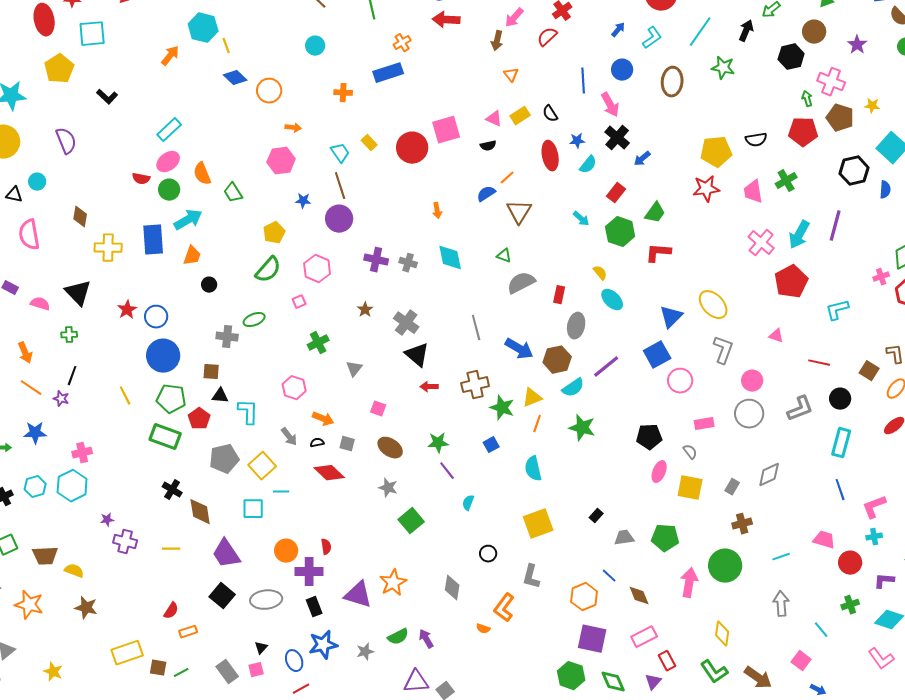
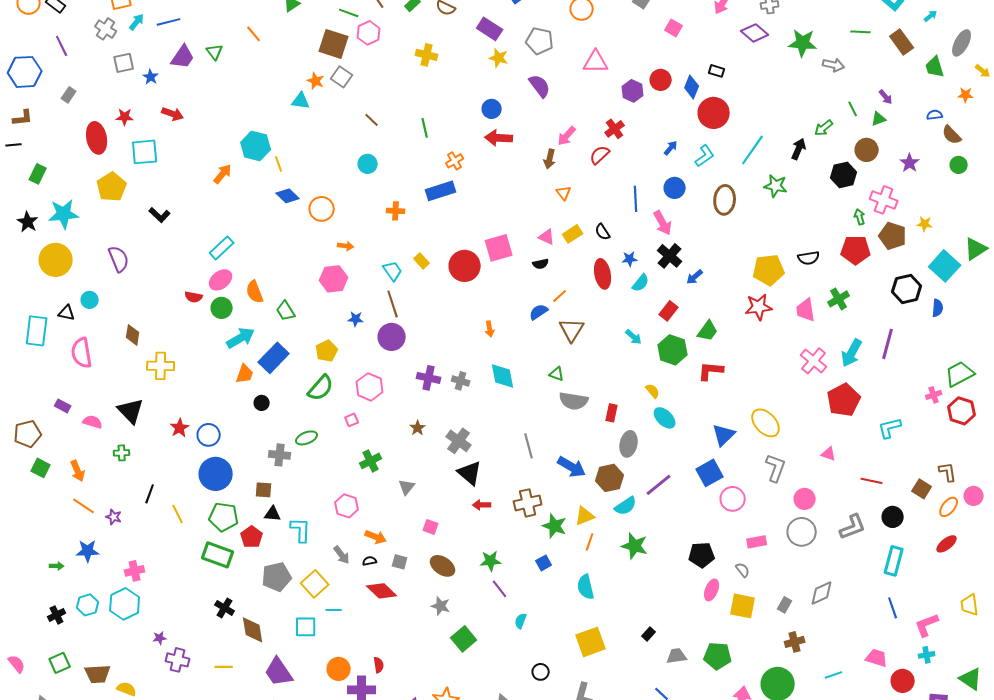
blue rectangle: (153, 240) -> (274, 358), moved, turned 48
gray semicircle: (521, 283) -> (574, 401), turned -144
black line: (72, 376) -> (150, 494), moved

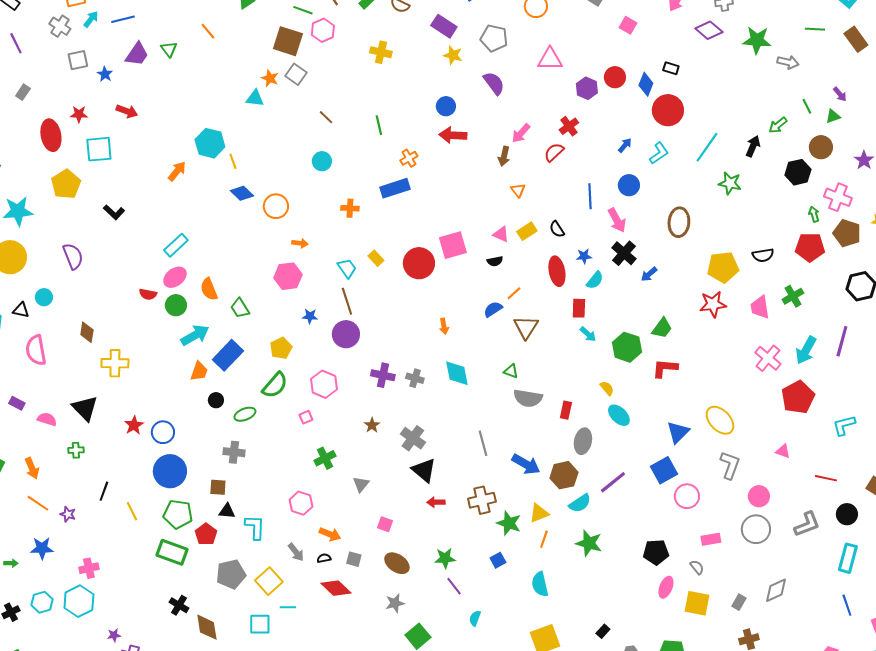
brown ellipse: (725, 200) -> (679, 222), moved
red rectangle: (669, 311) -> (579, 308), moved, turned -36
green ellipse: (307, 438) -> (245, 414), moved
gray star: (441, 606) -> (395, 603), turned -30

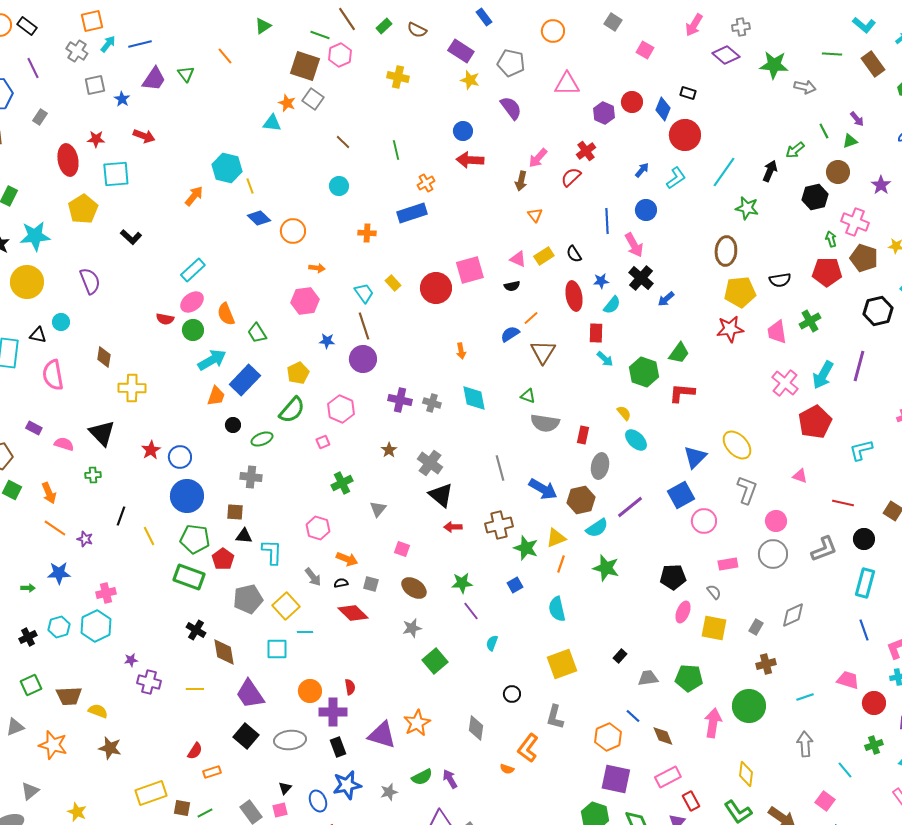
brown ellipse: (679, 222) -> (726, 251), moved

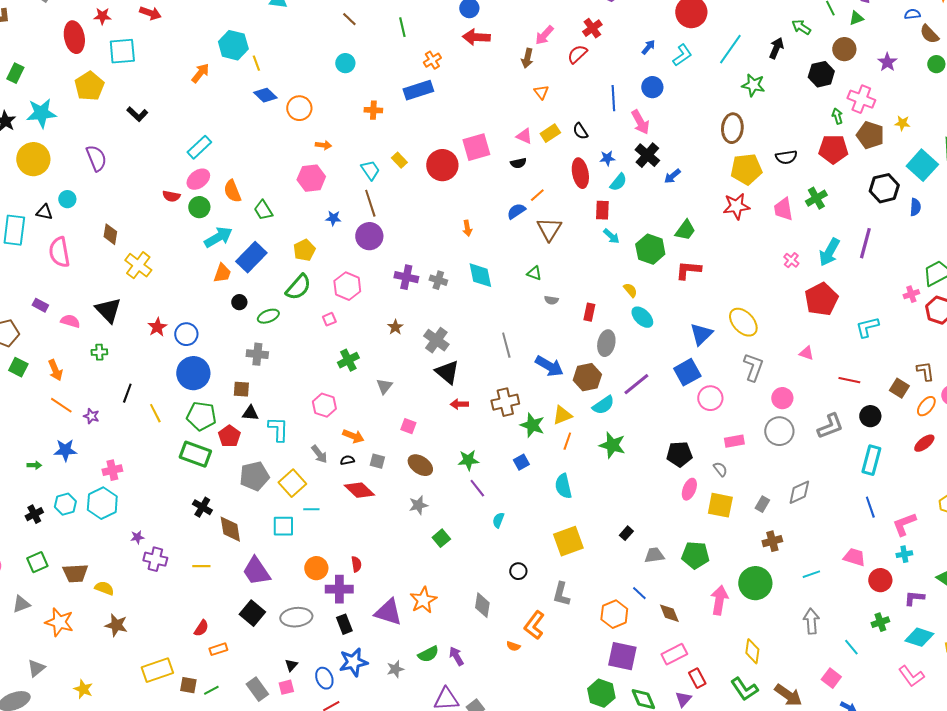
green arrow: (795, 150) -> (801, 27), turned 72
pink cross: (785, 383) -> (791, 260), size x0.6
yellow cross: (132, 388) -> (138, 265), turned 36
gray semicircle: (545, 423) -> (551, 300), size x0.5
green square: (435, 661) -> (441, 538), size x0.7

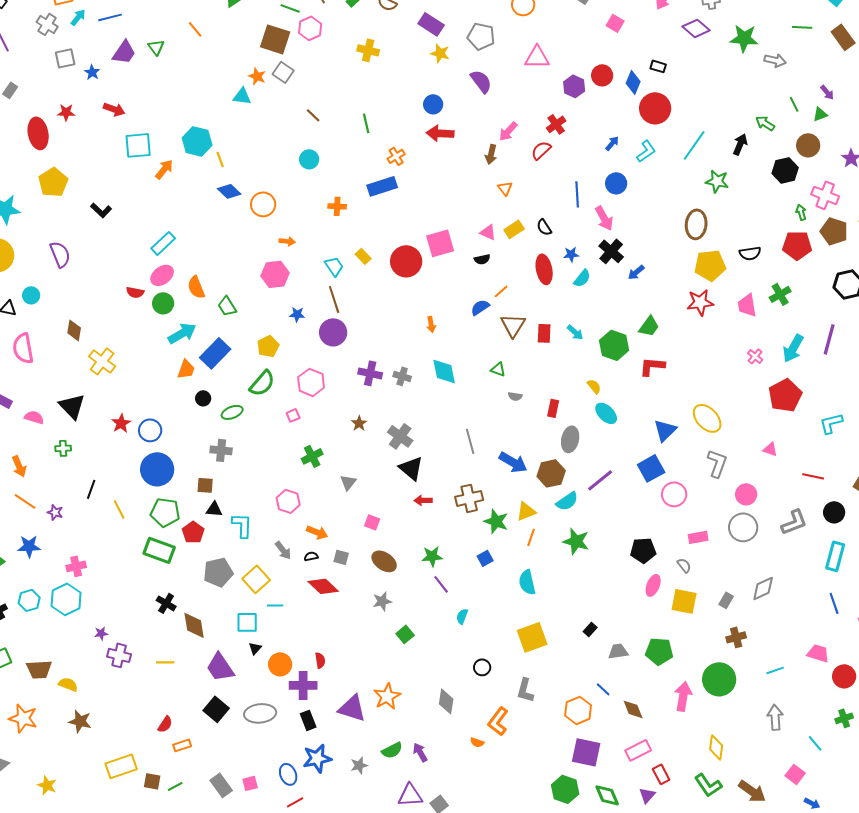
cyan square: (122, 51) -> (138, 145), moved
red rectangle: (602, 210) -> (544, 333), moved
black triangle: (291, 665) -> (255, 648), moved

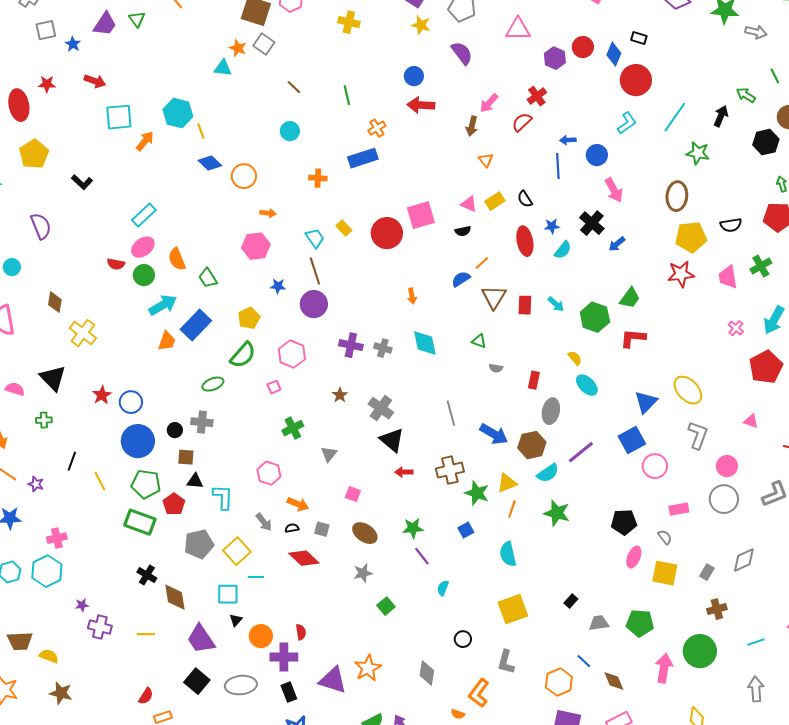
blue arrow: (612, 143) -> (568, 140), moved, turned -133
pink arrow: (604, 218) -> (614, 190), moved
black circle: (203, 398) -> (175, 430), moved

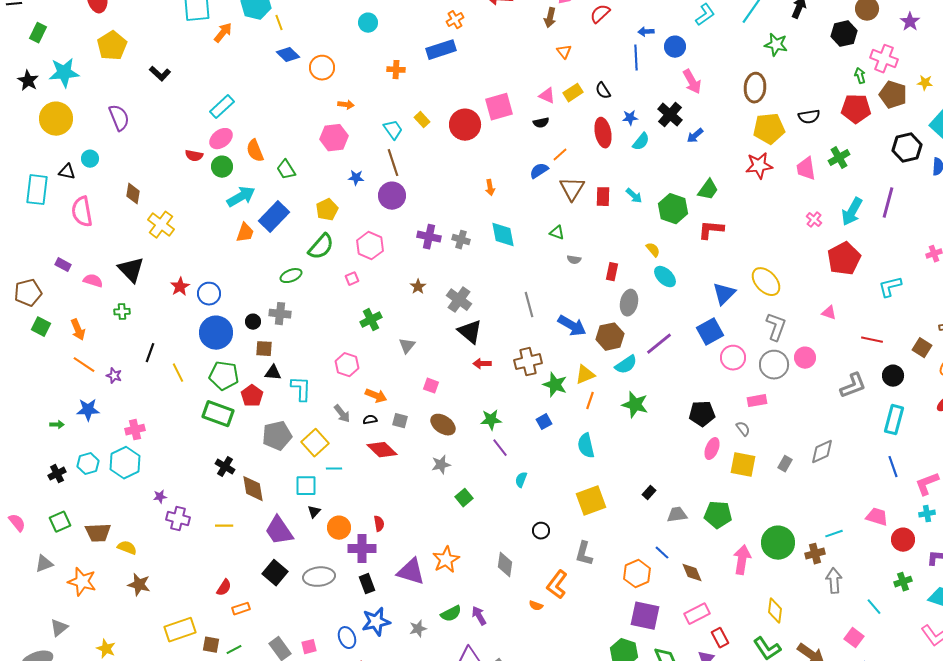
gray circle: (724, 499) -> (774, 365), moved
brown cross: (717, 609) -> (815, 554), moved

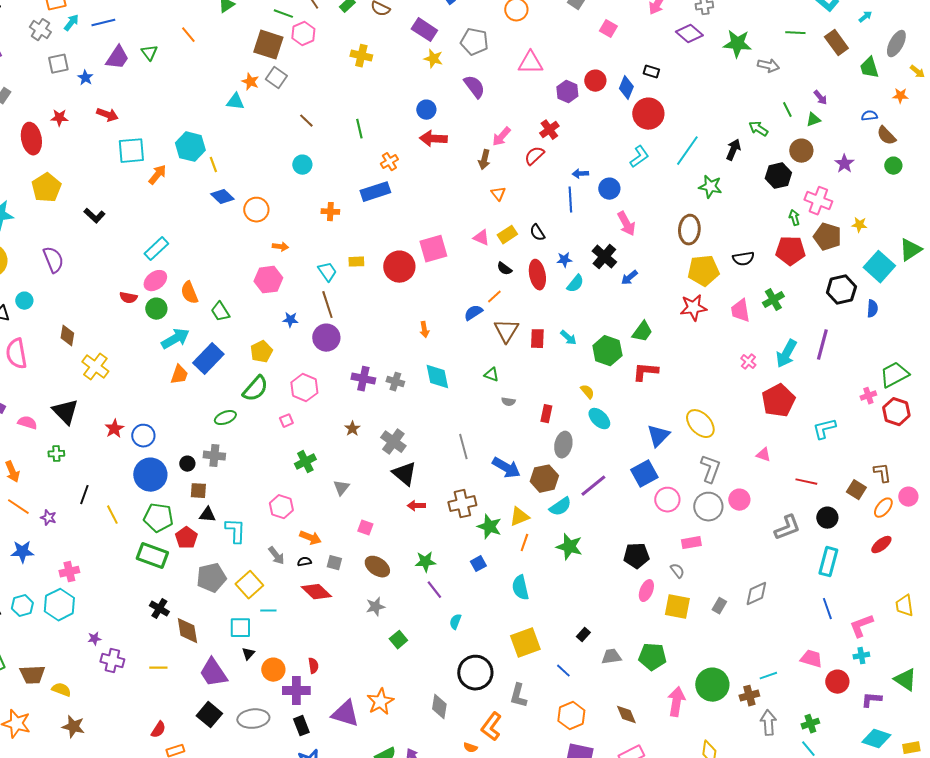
yellow rectangle: (422, 120) -> (356, 262), turned -49
black semicircle: (541, 123) -> (504, 269), moved, turned 49
black circle: (541, 531) -> (475, 673), size x2.0
blue line: (662, 553) -> (563, 671), moved
green cross: (903, 582) -> (810, 724), moved

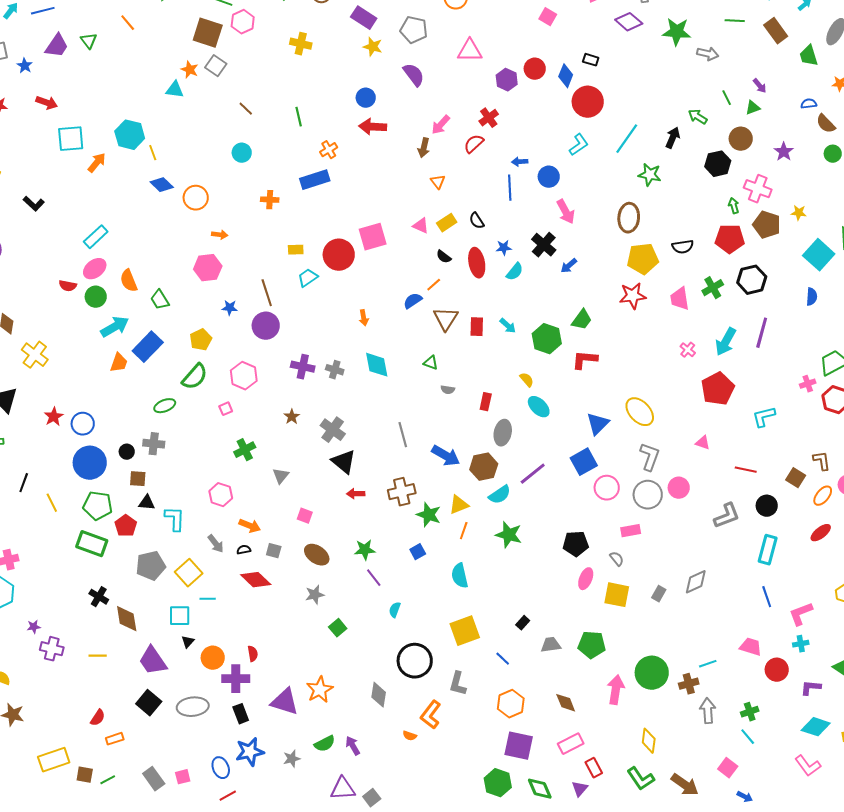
cyan trapezoid: (327, 272) -> (308, 278), moved, turned -90
black hexagon: (841, 290) -> (752, 280), moved

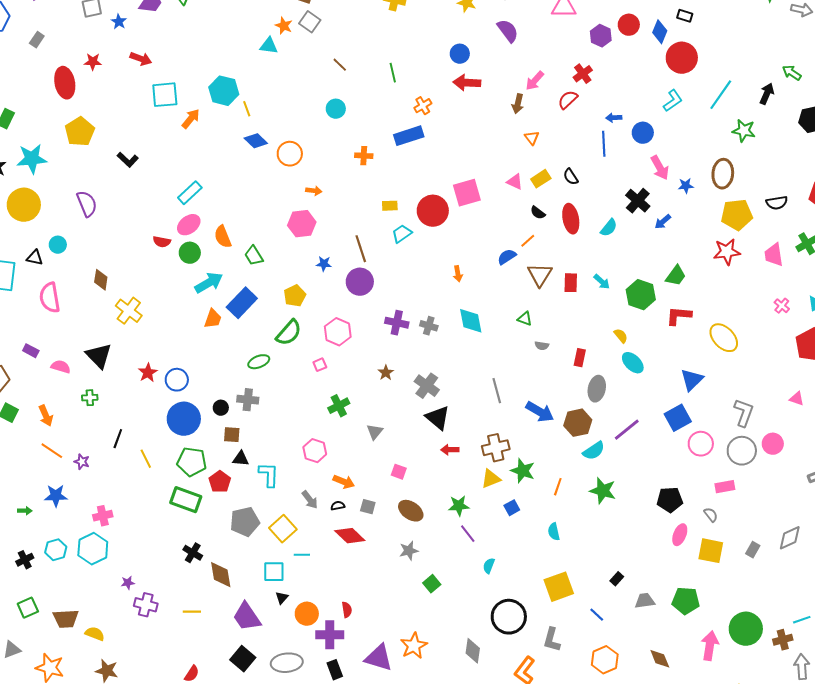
blue star: (504, 248) -> (686, 186), moved
yellow ellipse: (640, 412) -> (724, 338), moved
yellow triangle: (459, 505) -> (491, 479), moved
cyan semicircle: (460, 576) -> (554, 532), size x0.7

